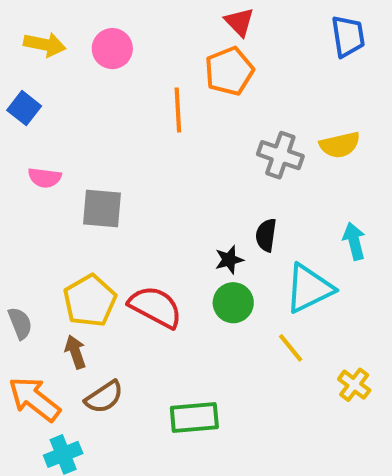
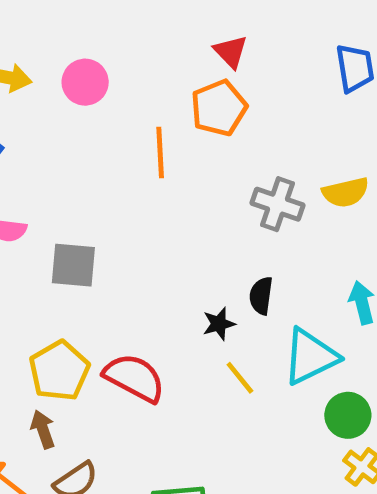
green circle: (233, 303) -> (348, 415), moved
yellow line: (291, 348) -> (240, 378), moved

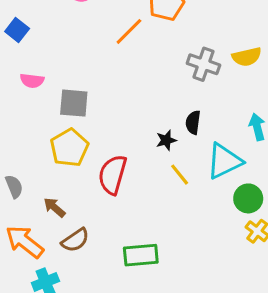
orange line: (160, 153) -> (129, 31), turned 48
yellow pentagon: (59, 371) -> (69, 148), moved
red semicircle: (134, 378) -> (113, 175), turned -102
brown arrow: (43, 429) -> (54, 207), turned -30

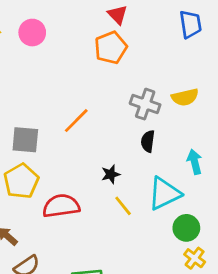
orange line: (129, 31) -> (76, 121), moved
black semicircle: (193, 122) -> (148, 141), moved
red semicircle: (113, 175) -> (61, 206), turned 66

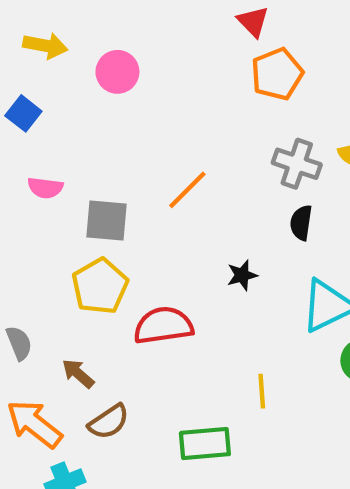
pink circle: (32, 33) -> (117, 72), moved
orange pentagon: (111, 48) -> (277, 74), moved
yellow line: (123, 206) -> (262, 391), moved, turned 35

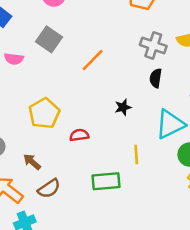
gray square: (107, 221) -> (49, 39), moved, turned 30
red semicircle: (163, 326) -> (79, 135), size x0.6
yellow line: (262, 391) -> (136, 155), moved
green rectangle: (205, 444) -> (106, 181), moved

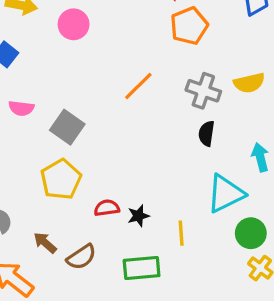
gray square: (49, 39) -> (67, 127), moved
orange line: (93, 60) -> (138, 86), moved
black star: (123, 107) -> (138, 216), moved
brown semicircle: (49, 188) -> (81, 257), moved

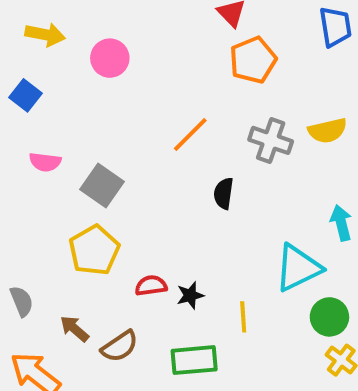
black semicircle: (206, 134) -> (224, 193), moved

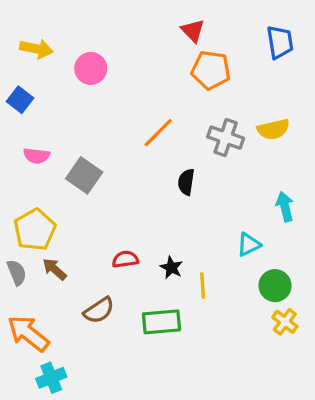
orange pentagon: (253, 60) -> (211, 70), turned 30
yellow pentagon: (94, 250) -> (35, 230), moved
cyan triangle: (298, 268) -> (249, 245), size x0.6
black star: (190, 295) -> (171, 268), moved, turned -30
brown arrow: (75, 329) -> (55, 269), moved

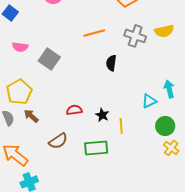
orange line: (158, 133) -> (94, 33), turned 30
cyan arrow: (285, 207) -> (169, 89), moved

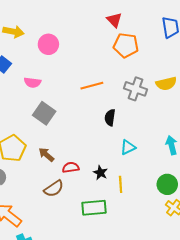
pink semicircle: (20, 47) -> (33, 83), moved
cyan triangle: (149, 101) -> (128, 147), moved
brown arrow: (31, 116) -> (46, 155), moved
brown semicircle: (58, 141) -> (54, 189), moved

